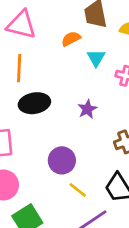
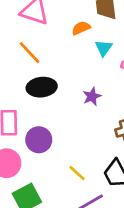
orange line: (19, 68) -> (29, 53), turned -50
purple circle: (62, 160) -> (39, 140), moved

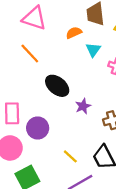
black ellipse: (42, 87) -> (57, 86), moved, turned 45
purple star: (92, 96) -> (83, 106), moved

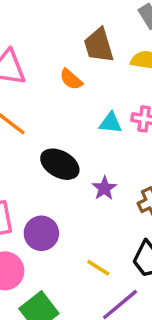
orange semicircle: (74, 33) -> (71, 79), turned -105
cyan triangle: (93, 50) -> (110, 123), moved, turned -49

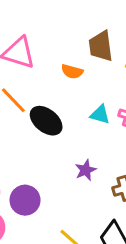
orange semicircle: (71, 79) -> (72, 72), turned -35
black ellipse: (60, 164) -> (46, 121), moved

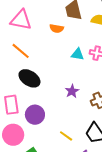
black ellipse: (46, 121) -> (29, 78), moved

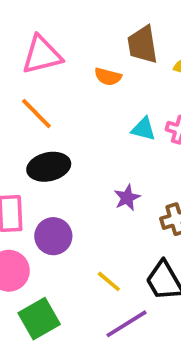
pink triangle: (21, 20) -> (42, 55), turned -30
black ellipse: (29, 78) -> (49, 167), turned -50

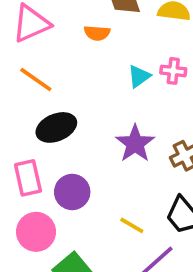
cyan triangle: (143, 129) -> (139, 76), turned -40
purple star: (127, 198) -> (135, 144), size x1.5

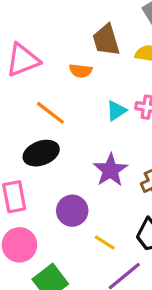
orange line: (36, 79) -> (50, 113), moved
purple circle: (72, 192) -> (72, 211), moved

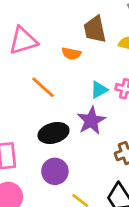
black ellipse: (41, 153) -> (53, 133), moved
purple star: (110, 170) -> (91, 121), moved

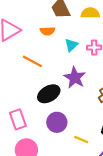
cyan triangle: (99, 90) -> (71, 45), moved

